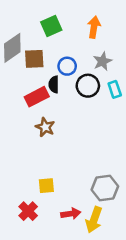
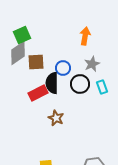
green square: (51, 26) -> (22, 35), moved
black semicircle: (54, 84) -> (52, 83), size x1.5
brown star: (45, 127) -> (56, 118), moved

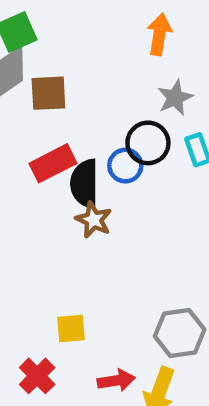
blue circle: (63, 68) -> (125, 166), moved
black semicircle: (52, 83) -> (85, 184), moved

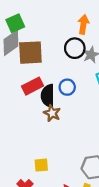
brown square: (48, 93) -> (30, 53), size x1.4
black circle: (148, 143) -> (75, 48), moved

